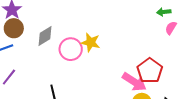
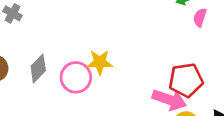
red pentagon: (150, 71) -> (186, 80), turned -30

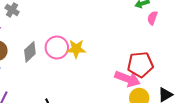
pink circle: (76, 77) -> (57, 47), moved

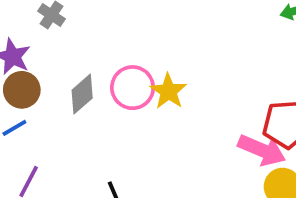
yellow star: (76, 49) -> (168, 91), turned 30

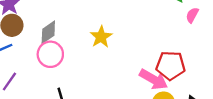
pink circle: (133, 88) -> (50, 54), moved

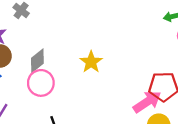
pink arrow: (154, 79) -> (147, 102), turned -60

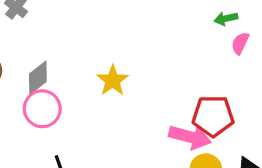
pink arrow: (147, 102) -> (190, 137), turned 48

